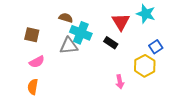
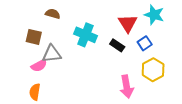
brown semicircle: (66, 18) -> (53, 14), moved
gray triangle: (69, 46) -> (52, 54), moved
blue square: (156, 47) -> (145, 43), moved
pink arrow: (120, 82) -> (127, 87), size x1.5

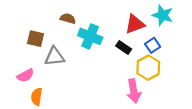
brown semicircle: (53, 14) -> (68, 19), moved
red triangle: (128, 23) -> (135, 24), turned 42
pink semicircle: (39, 65) -> (25, 75), moved
yellow hexagon: (153, 70) -> (148, 68), moved

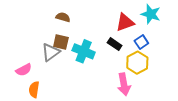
cyan cross: (90, 36) -> (84, 51), moved
brown square: (35, 39) -> (61, 42), moved
gray triangle: (54, 56) -> (51, 52), turned -30

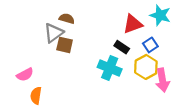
cyan cross: (84, 51) -> (110, 68), moved
gray triangle: (51, 52) -> (54, 33), moved
pink arrow: (124, 84) -> (162, 80), moved

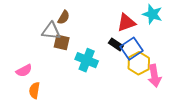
brown semicircle: (67, 19) -> (64, 17), turned 104
gray triangle: (54, 33) -> (51, 31), turned 42
blue square: (150, 45) -> (132, 49), moved, size x1.5
cyan cross: (110, 68) -> (87, 60), moved

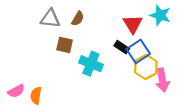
brown semicircle: (64, 17) -> (78, 19), moved
red triangle: (126, 23) -> (133, 24), turned -42
gray triangle: (51, 31) -> (50, 19), moved
pink semicircle: (24, 71) -> (16, 91), moved

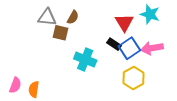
brown square: (65, 45) -> (61, 33), moved
yellow hexagon: (146, 67) -> (133, 78), moved
pink arrow: (162, 80) -> (152, 48), moved, turned 90
pink semicircle: (16, 91) -> (15, 85), turned -42

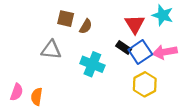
gray triangle: (47, 17) -> (51, 50), moved
brown semicircle: (73, 17) -> (86, 26), moved
brown square: (61, 33) -> (66, 19), moved

